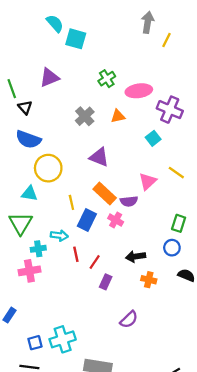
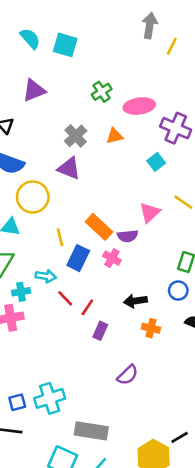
cyan semicircle: (55, 23) -> (30, 38), moved
purple triangle: (99, 157) -> (69, 168), moved
red line: (76, 254) -> (65, 298), turned -32

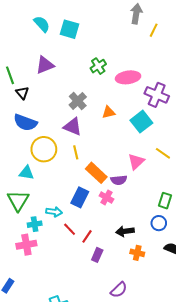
orange triangle: (115, 136) -> (109, 112), moved
cyan square: (156, 162) -> (141, 122), size x1.5
yellow line: (60, 237) -> (76, 152), moved

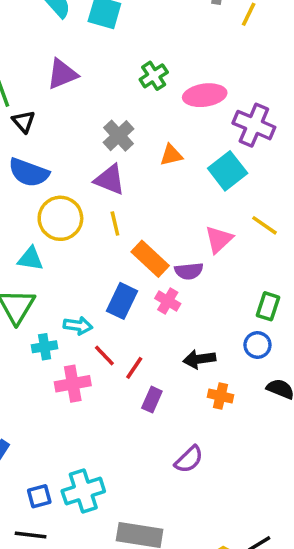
pink cross: (26, 245) -> (73, 384), moved

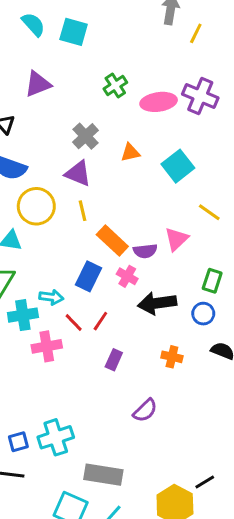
purple cross: (254, 125) -> (200, 96), moved
pink triangle: (219, 239) -> (176, 239), moved
cyan cross: (45, 347) -> (23, 315), size x1.4
black arrow: (199, 359) -> (157, 303), moved, size x1.4
red line: (134, 368) -> (100, 321), moved

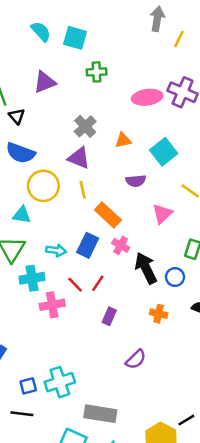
green cross: (115, 86) -> (97, 72), moved, turned 30
purple semicircle: (145, 251) -> (136, 181), moved
cyan arrow: (51, 297) -> (56, 250), moved
black arrow: (157, 303) -> (146, 268), turned 72
blue circle: (203, 314) -> (175, 277), moved

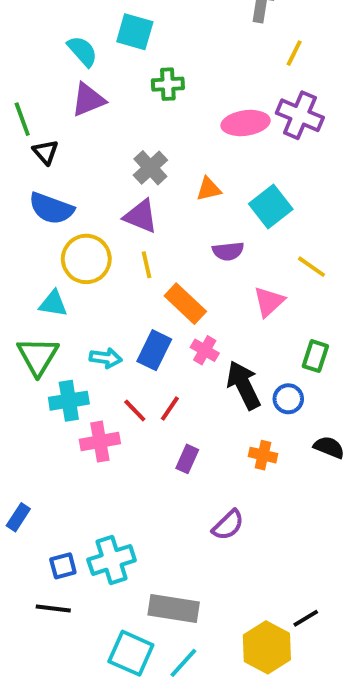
cyan semicircle: (41, 31) -> (82, 51), moved
yellow line: (179, 39) -> (294, 53), moved

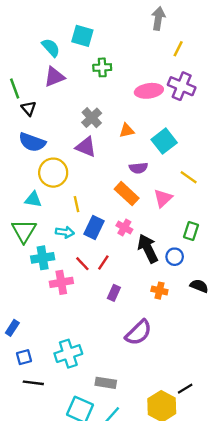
yellow line: (146, 265) -> (77, 204), moved
orange rectangle: (185, 304) -> (127, 194), moved
purple semicircle: (228, 525) -> (138, 333), size x1.4
blue square: (63, 566) -> (24, 357), moved
gray rectangle: (174, 609) -> (106, 383), size x0.7

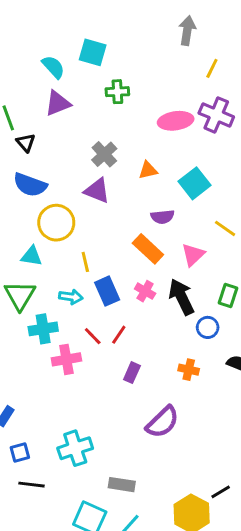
blue rectangle: (94, 227) -> (107, 291), turned -50
black arrow: (148, 249) -> (181, 297), moved

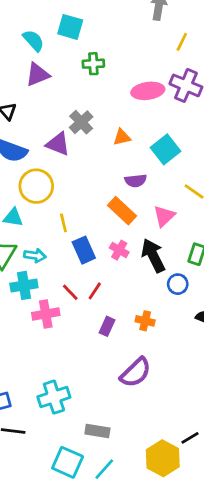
purple triangle: (97, 191) -> (58, 144), moved
cyan arrow: (71, 297) -> (35, 256), moved
orange cross: (189, 370) -> (145, 321), moved

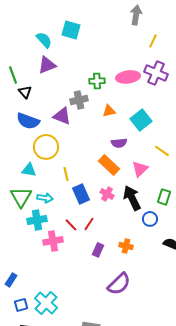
green cross: (93, 64) -> (97, 81), moved
gray cross: (81, 122) -> (79, 100), turned 30
cyan cross: (54, 397) -> (46, 303), moved, turned -30

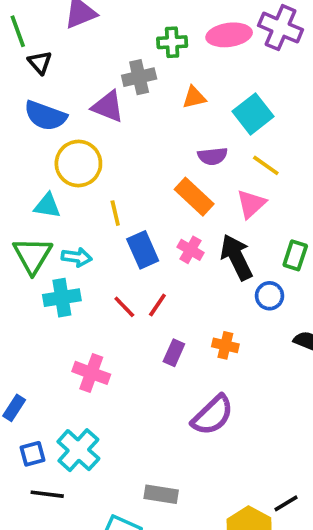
yellow line: (162, 151) -> (266, 165), moved
pink cross: (53, 241) -> (91, 373), moved, turned 30

